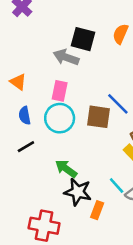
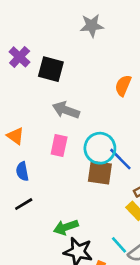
black square: (83, 39) -> (51, 69), moved
cyan circle: (60, 118) -> (100, 148), moved
green arrow: (66, 169) -> (66, 227), turned -55

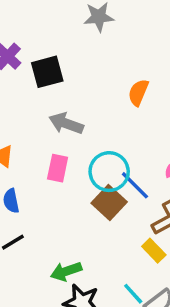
black square: (51, 69) -> (47, 72), turned -30
brown square: (100, 173) -> (109, 203), turned 35

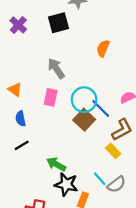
black square: (47, 72) -> (58, 23), moved
gray arrow: (66, 123) -> (56, 68), turned 35
green arrow: (66, 271) -> (56, 164), turned 48

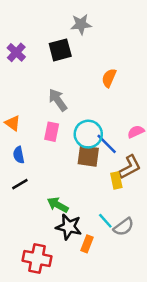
brown square: (84, 120) -> (88, 156), turned -35
yellow rectangle: (113, 151) -> (116, 180), moved, turned 32

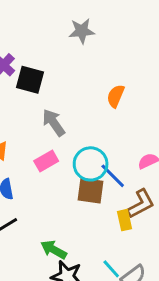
black square: (60, 50) -> (30, 80), moved, turned 30
pink rectangle: (52, 132) -> (46, 161), turned 48

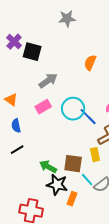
gray arrow: (54, 123) -> (48, 81), turned 90
brown square: (91, 191) -> (73, 164), moved
yellow rectangle: (124, 220) -> (95, 155), moved

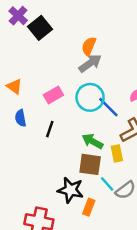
black square: (32, 52) -> (40, 28), turned 36
orange semicircle: (90, 63) -> (89, 46), moved
gray arrow: (48, 81) -> (90, 63), moved
black line: (17, 150) -> (50, 129), moved, turned -40
green arrow: (48, 167) -> (92, 141), moved

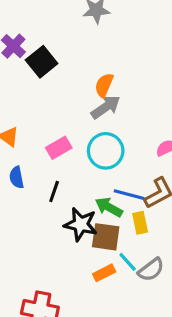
blue line: (108, 107) -> (129, 195), moved, turned -30
black star: (71, 190) -> (81, 224), moved
orange rectangle: (89, 207) -> (104, 273), moved, turned 42

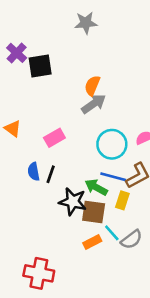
black square: (42, 62) -> (40, 66), turned 30
cyan circle: (106, 151) -> (112, 144), moved
blue semicircle: (17, 177) -> (34, 172), moved
yellow rectangle: (140, 223) -> (122, 200), turned 30

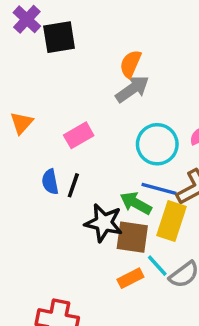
orange triangle: (13, 129) -> (22, 123), turned 36
yellow rectangle: (122, 200) -> (172, 221), size x1.5

